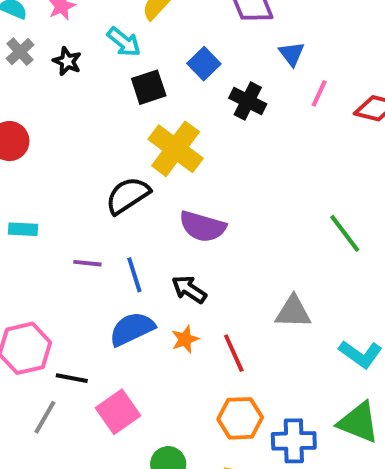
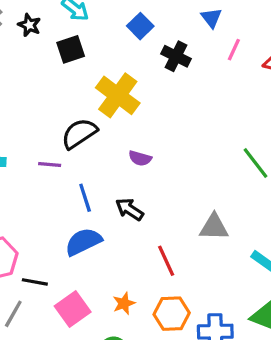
black square: (149, 87) -> (71, 49), moved
purple semicircle: (203, 227) -> (140, 158), size x0.6
purple line: (87, 263) -> (50, 164), moved
orange star: (185, 339) -> (124, 303), moved

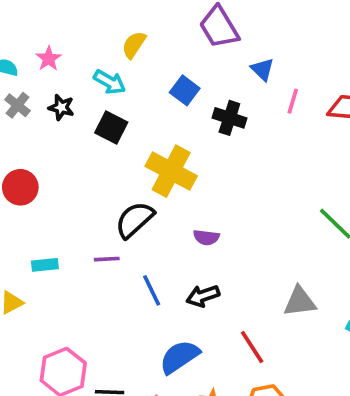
black square: (71, 49) -> (111, 128), turned -36
black arrow: (129, 209) -> (203, 296), turned -44
blue semicircle: (83, 242) -> (179, 357), moved

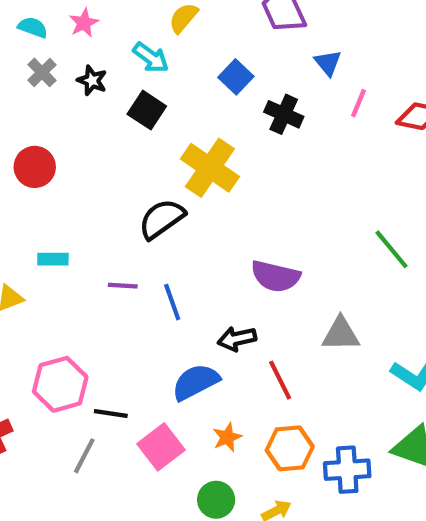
purple semicircle: (206, 237) -> (275, 276), moved, size x1.6
purple line: (107, 259) -> (123, 286), moved
black arrow: (203, 296) -> (237, 339), moved

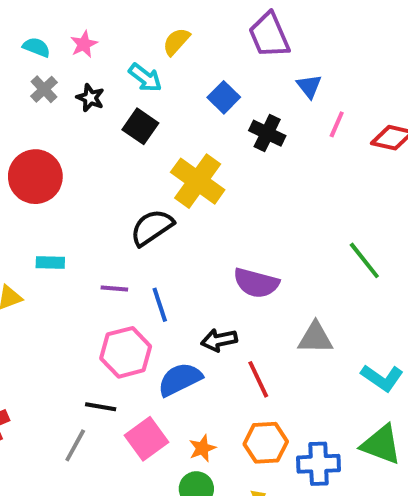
red circle: (35, 167) -> (35, 177), size x1.4
pink hexagon: (60, 384) -> (126, 352), moved
orange star: (227, 437) -> (202, 448), moved

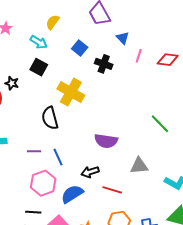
black star: (90, 98) -> (12, 83), moved
black semicircle: (152, 227) -> (50, 118), turned -65
red line: (258, 379) -> (112, 190), turned -42

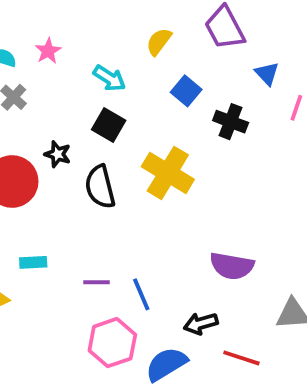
yellow semicircle: (53, 22) -> (159, 42), moved
black semicircle: (50, 118) -> (100, 187), moved

